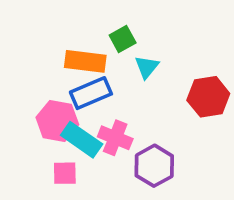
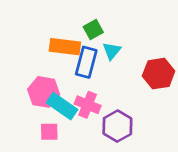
blue rectangle: (91, 93) -> (86, 62), moved, turned -52

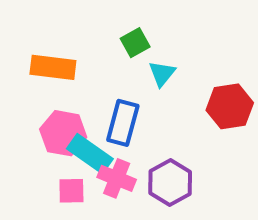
orange rectangle: (65, 47) -> (53, 67), moved
blue rectangle: (86, 62) -> (123, 123), moved
pink cross: (88, 105) -> (117, 178), moved

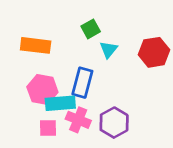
red hexagon: (230, 106) -> (154, 52), moved
cyan rectangle: (90, 154) -> (60, 103), turned -40

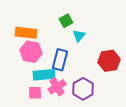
red hexagon: (154, 52) -> (109, 61), moved
pink hexagon: (42, 90) -> (31, 52), moved
pink cross: (78, 120) -> (57, 87), turned 36

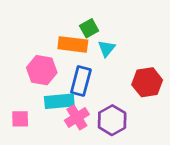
orange rectangle: (26, 33) -> (73, 44), moved
pink square: (35, 93) -> (20, 119), moved

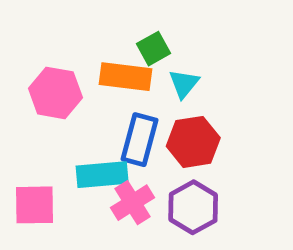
pink hexagon: (42, 70) -> (55, 93), moved
red hexagon: (147, 82) -> (193, 142), moved
pink square: (20, 119) -> (34, 205), size x1.4

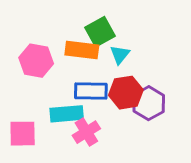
green square: (154, 49) -> (100, 32), size x1.4
blue rectangle: (139, 140) -> (91, 91), turned 76
purple hexagon: (193, 207) -> (149, 103), moved

